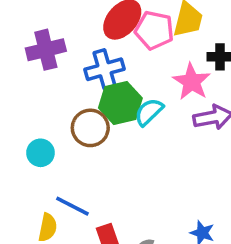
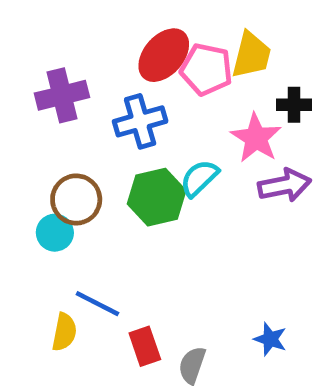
green hexagon: (120, 103) -> (157, 197), moved
brown circle: (90, 128) -> (76, 199), moved

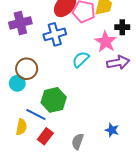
green hexagon: (157, 197) -> (54, 100), moved
red rectangle: (145, 346) -> (45, 136), moved, turned 56

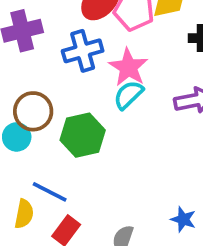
pink star: (106, 42) -> (128, 67), moved
green hexagon: (54, 100) -> (83, 135), moved

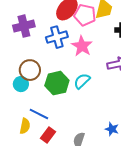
cyan semicircle: (128, 95) -> (82, 81), moved

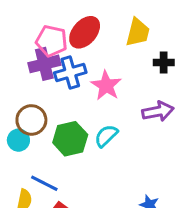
pink pentagon: (85, 15) -> (52, 41), moved
purple cross: (24, 26) -> (44, 64), moved

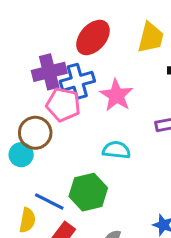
pink pentagon: (52, 41) -> (63, 105), moved
cyan semicircle: (106, 136) -> (116, 150), turned 50
green hexagon: (70, 139) -> (88, 192), moved

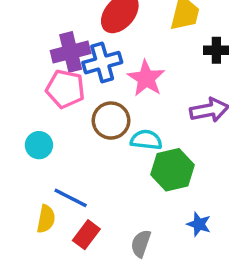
pink pentagon: (63, 105) -> (65, 89), moved
brown circle: (35, 133) -> (111, 121), moved
green hexagon: (88, 192) -> (173, 170), moved

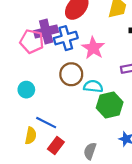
pink pentagon: (65, 89) -> (32, 41), moved

